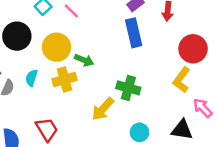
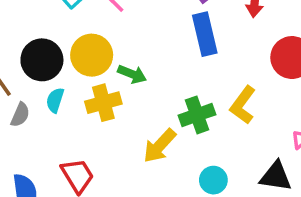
black circle: (17, 36) -> (42, 60), moved
yellow L-shape: (181, 80) -> (243, 105), moved
green cross: (128, 88) -> (197, 115), turned -35

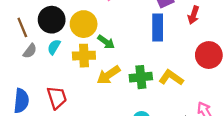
yellow L-shape: (243, 105) -> (171, 78), turned 75
yellow arrow: (160, 146) -> (109, 75), moved

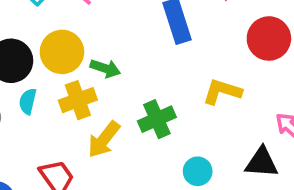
yellow arrow: (109, 75) -> (104, 139), moved
green cross: (141, 77) -> (157, 119), moved

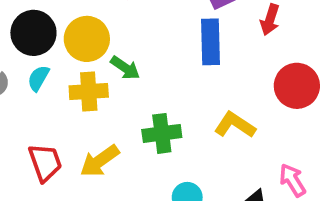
yellow arrow: (104, 139) -> (100, 161), moved

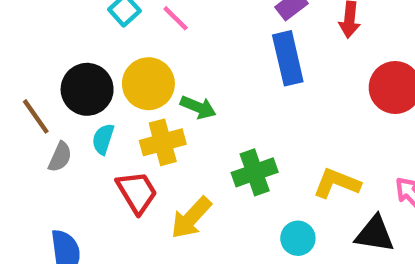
yellow L-shape: (235, 125) -> (337, 183), moved
red trapezoid: (45, 163) -> (137, 192), moved

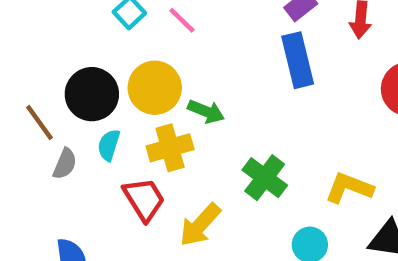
green cross: (255, 172) -> (265, 178), turned -33

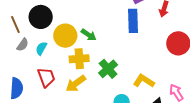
yellow circle: (155, 88) -> (65, 36), moved
cyan semicircle: (109, 145) -> (41, 48), moved
yellow cross: (170, 148) -> (79, 59), moved
red trapezoid: (144, 199) -> (46, 77), moved

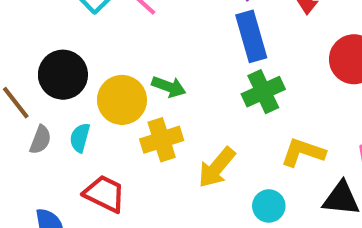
green cross: (108, 69) -> (263, 92), moved, turned 30
red trapezoid: (46, 77) -> (105, 194), turned -30
yellow arrow: (76, 83) -> (217, 167), moved

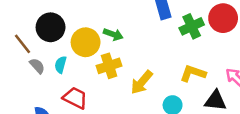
green cross: (263, 92) -> (192, 26), moved
gray semicircle: (40, 140) -> (37, 66), turned -63

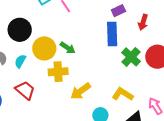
green cross: (192, 26) -> (131, 57), turned -36

